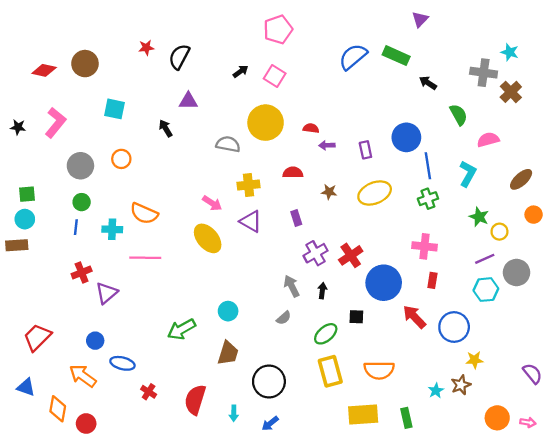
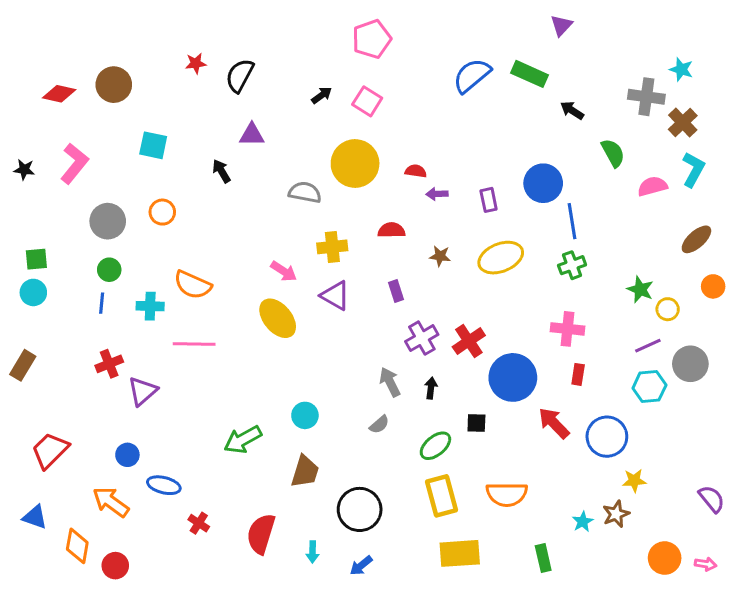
cyan L-shape: (468, 174) -> (693, 170), moved
brown rectangle: (17, 245) -> (23, 365), moved, turned -55
yellow rectangle: (363, 414) -> (460, 553), moved

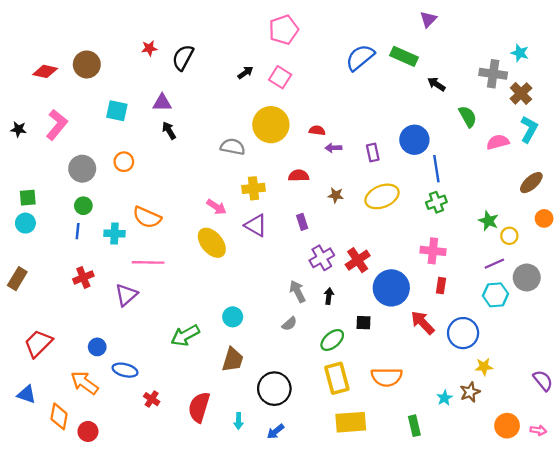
purple triangle: (252, 135) -> (162, 103), moved
purple triangle: (143, 391) -> (126, 295), moved

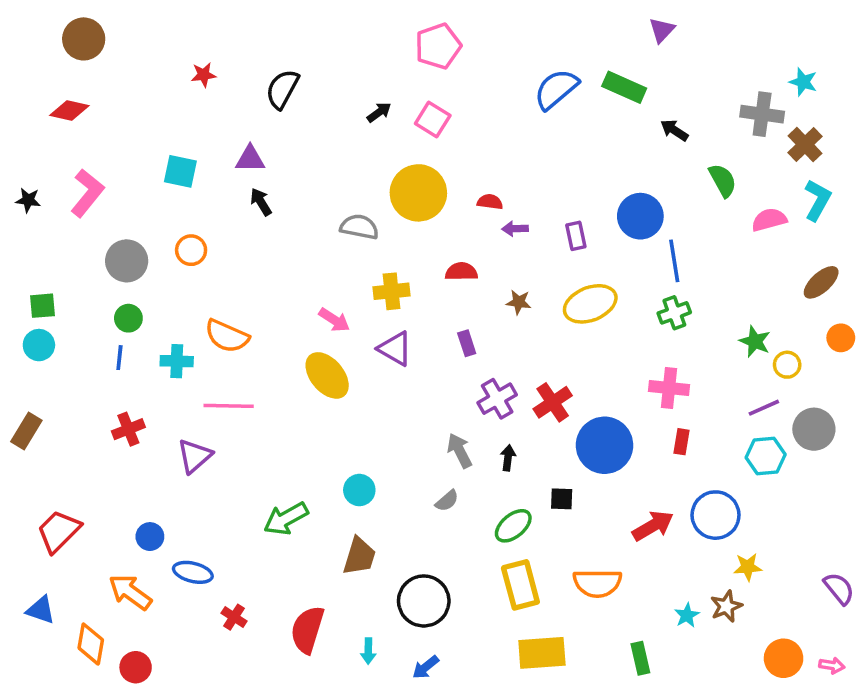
red star: (149, 48) -> (204, 75), moved
brown circle: (87, 64) -> (84, 39), moved
red arrow: (423, 323) -> (653, 526), moved, turned 104

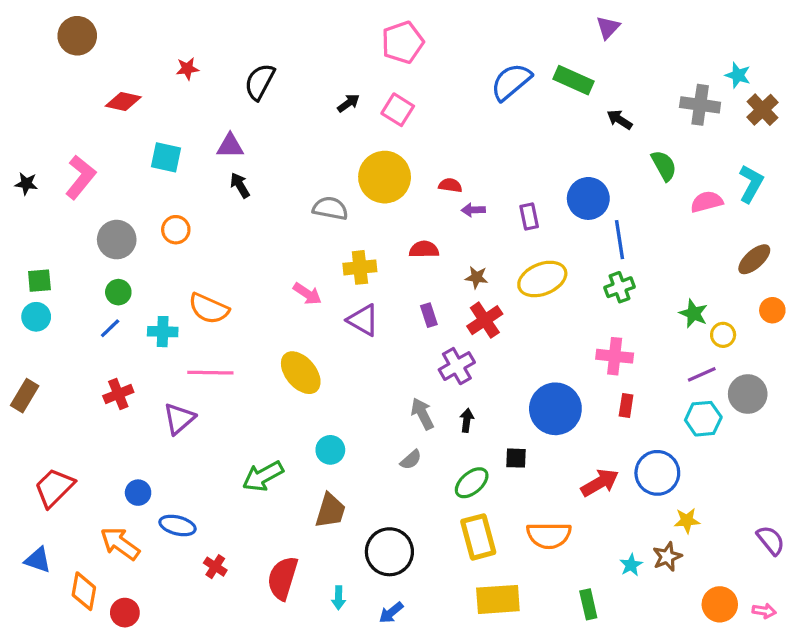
red diamond: (69, 111) -> (123, 101), moved
brown cross: (805, 145) -> (762, 110), moved
blue line: (119, 358) -> (110, 328), turned 40
yellow ellipse: (327, 375) -> (301, 373), moved
red cross: (553, 402) -> (485, 320), moved

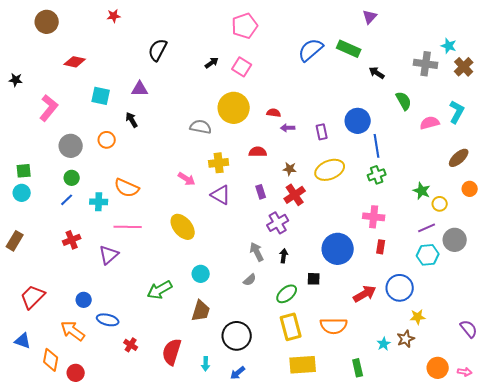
red star: (187, 69) -> (114, 16), moved
black star: (26, 184) -> (16, 80), moved
black arrow: (240, 185) -> (132, 120), moved

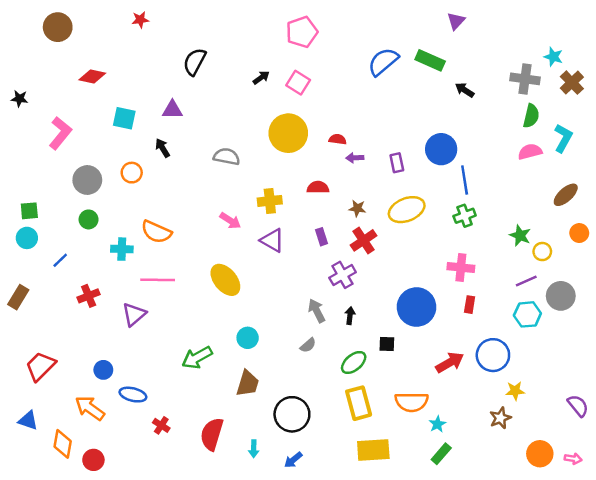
green semicircle: (404, 101) -> (531, 116), moved, turned 42
gray semicircle: (201, 127) -> (227, 157), moved
blue line: (67, 200) -> (60, 260), moved
cyan star: (384, 344) -> (437, 424), moved
green rectangle: (358, 368) -> (441, 454), turned 54

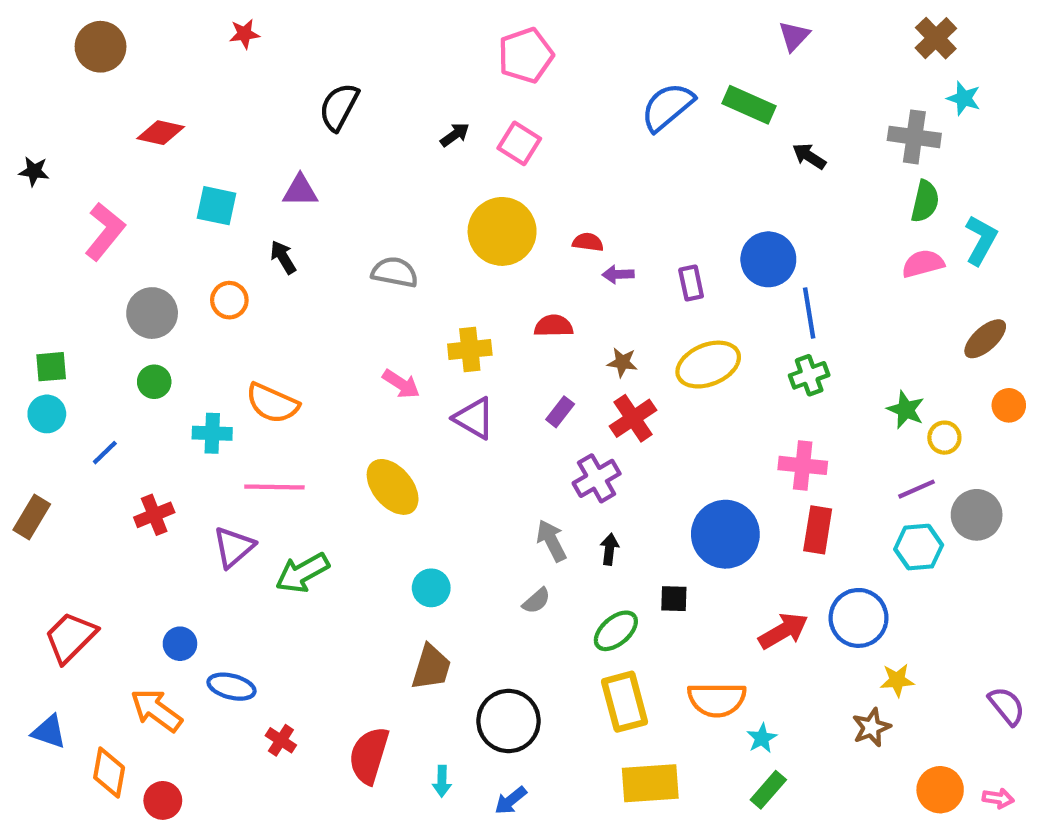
brown cross: (572, 83) -> (936, 38), moved
purple rectangle: (322, 237) -> (560, 412), turned 56
red rectangle: (470, 305) -> (818, 530), size x1.5
green arrow: (197, 358) -> (302, 573), moved

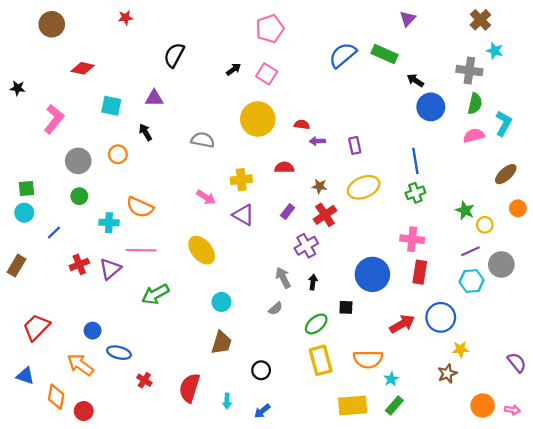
blue circle: (768, 259) -> (431, 107), moved
purple triangle: (234, 547) -> (110, 269), moved
black circle: (508, 721) -> (261, 370), size x0.6
yellow rectangle: (650, 783) -> (353, 406), moved

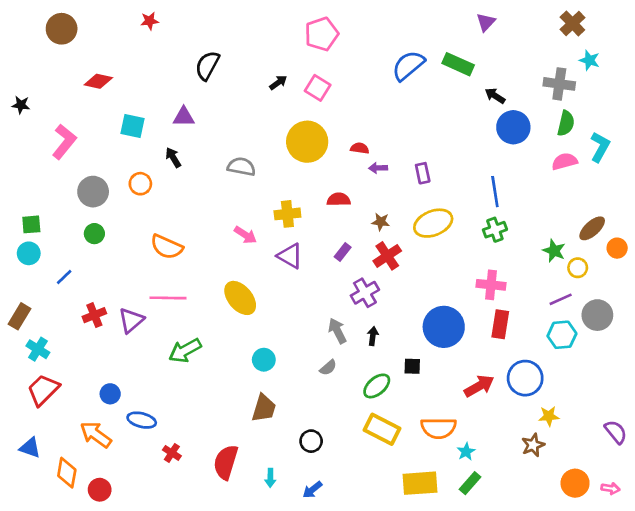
brown ellipse: (506, 174) -> (592, 228), moved
cyan cross: (109, 223) -> (38, 349), moved, turned 30
yellow rectangle: (321, 360) -> (382, 429), turned -48

